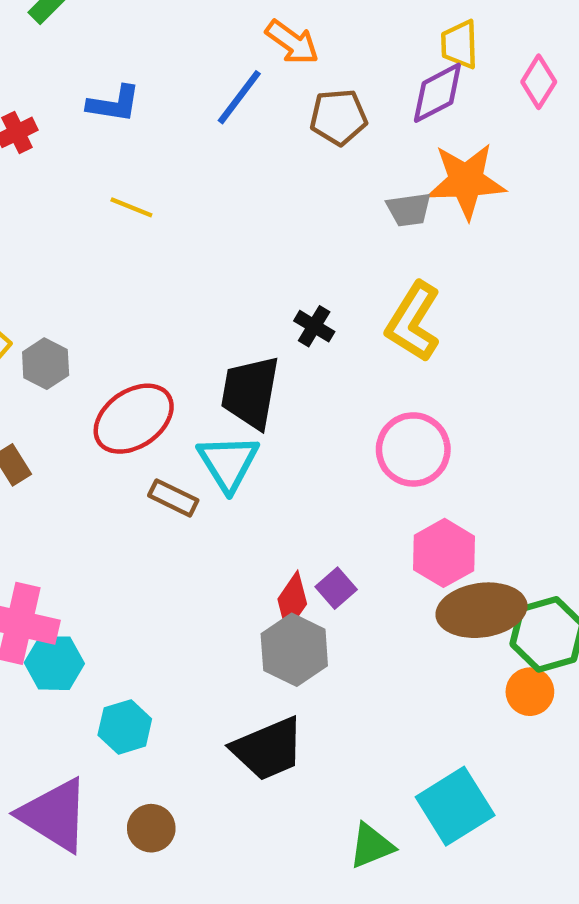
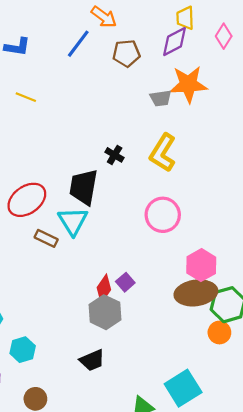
pink hexagon: (444, 553) -> (201, 265), moved
black trapezoid: (268, 749) -> (92, 360), size x0.7

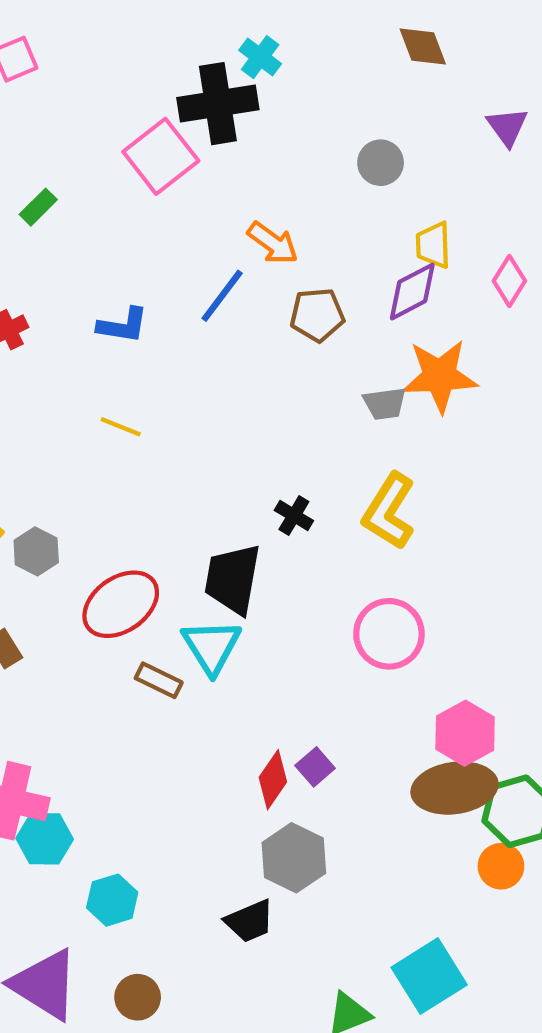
blue L-shape: (17, 47) -> (123, 325), moved
yellow line: (26, 97) -> (121, 427), moved
gray hexagon: (105, 312) -> (294, 858), moved

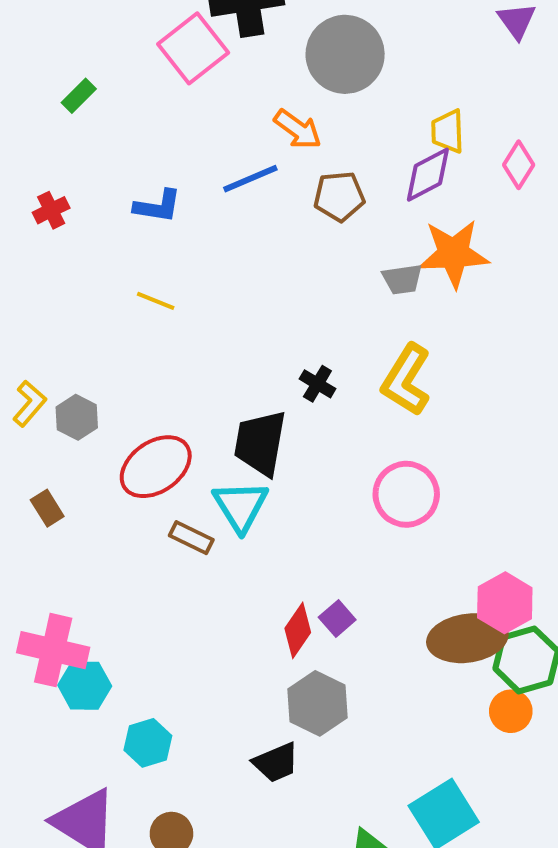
gray circle: (381, 163) -> (345, 54), moved, size x1.8
blue line: (222, 296) -> (250, 179), turned 30
pink hexagon: (465, 733) -> (505, 603), moved

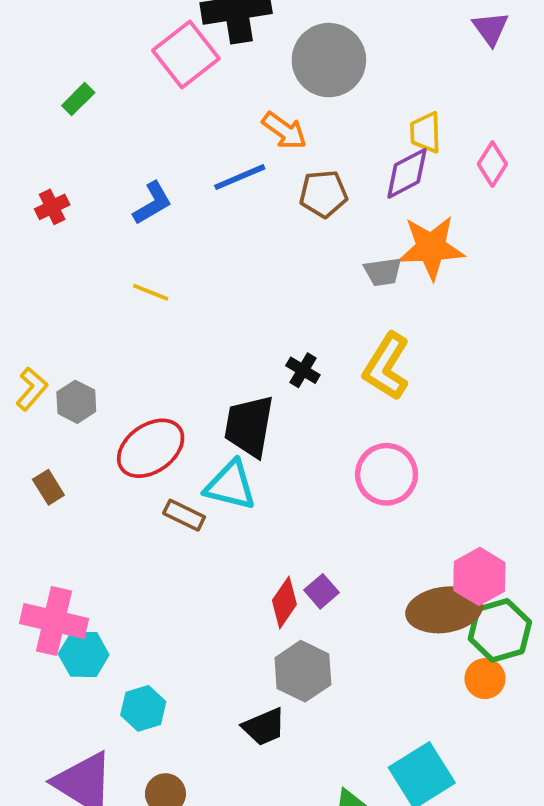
blue L-shape: (158, 206) -> (152, 203), turned -39
cyan triangle: (241, 506) -> (230, 485), turned -44

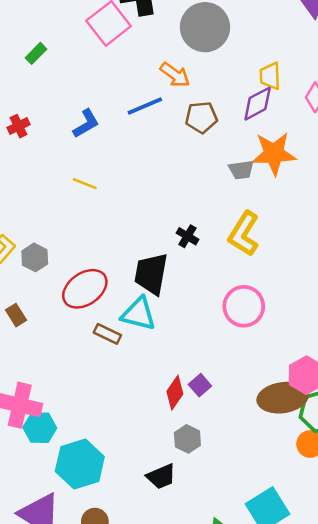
gray hexagon: (303, 671) -> (187, 439), size x0.7
cyan hexagon: (143, 708) -> (80, 464), size x1.6

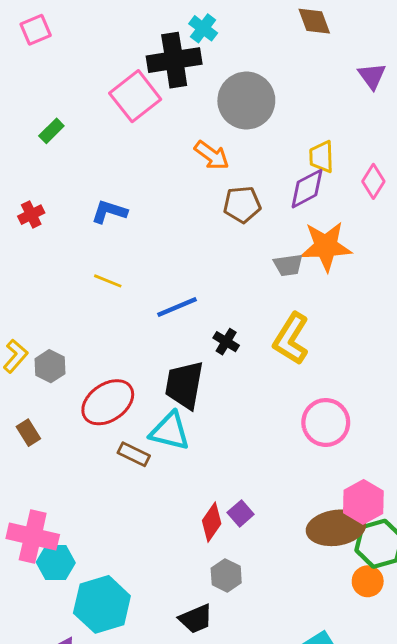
blue line: (145, 106) -> (177, 307), moved
blue L-shape: (86, 124) -> (109, 212), turned -132
pink circle: (244, 306) -> (326, 422), moved

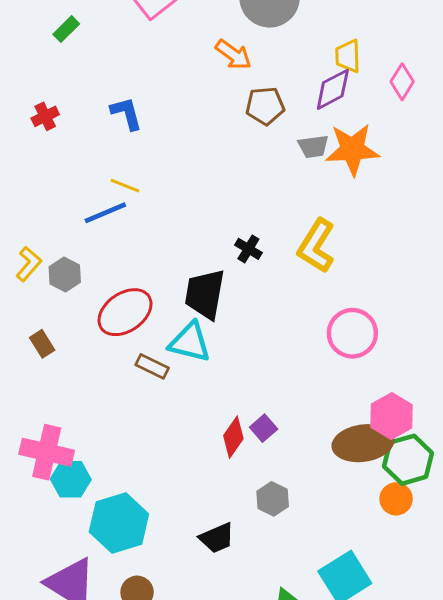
blue L-shape: (109, 212) -> (126, 113), turned 57
gray trapezoid: (288, 265) -> (313, 147), moved
blue line: (177, 307) -> (105, 213), moved
gray hexagon: (226, 576) -> (273, 499), moved

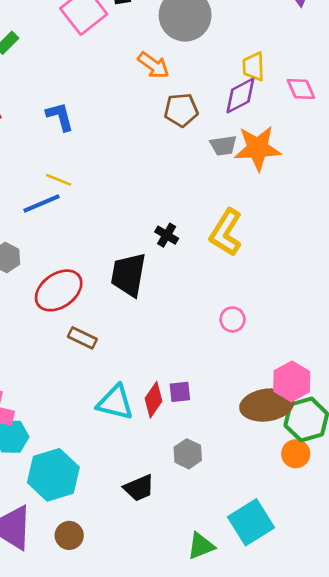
pink diamond: (402, 82) -> (301, 89), turned -56
pink circle: (352, 333) -> (233, 319), moved, size x0.6
cyan triangle: (190, 342) -> (115, 402), moved
purple square: (264, 428) -> (180, 392), turned 35

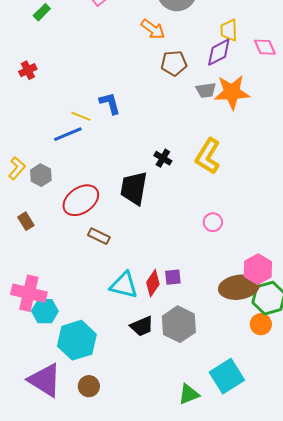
blue L-shape: (60, 117) -> (110, 103), moved
gray hexagon: (188, 454) -> (179, 324), size x1.6
black trapezoid: (139, 488) -> (142, 326), moved

